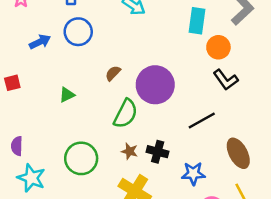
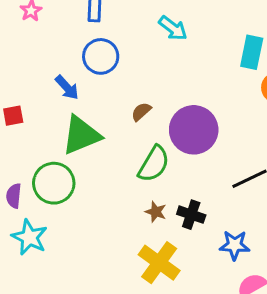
blue arrow: (40, 42) -> (67, 88), moved, turned 70
green triangle: (67, 95) -> (81, 135), size x2.0
green circle: (81, 158) -> (54, 183), moved

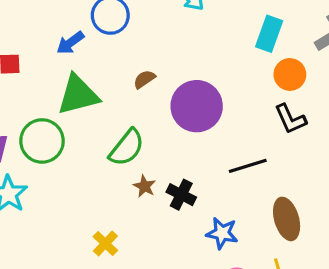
blue arrow: (67, 88) -> (70, 43), turned 88
green semicircle: (154, 164) -> (127, 148), moved
yellow cross: (159, 263) -> (105, 244), moved, size x0.6

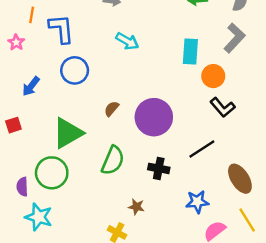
blue arrow: (70, 43) -> (31, 86), moved
brown star: (144, 186) -> (136, 207), moved
black cross: (181, 195) -> (159, 168), moved

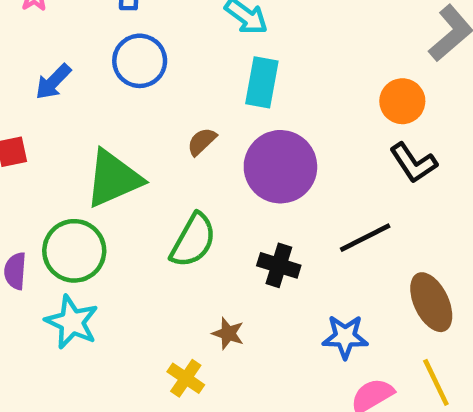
cyan rectangle: (190, 51) -> (262, 82), moved
cyan star: (39, 217) -> (72, 322), moved

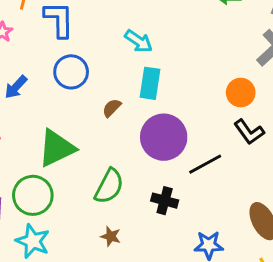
brown semicircle: (202, 142) -> (112, 108), moved
black line: (365, 238) -> (205, 164), moved
brown star: (228, 333) -> (111, 236), moved

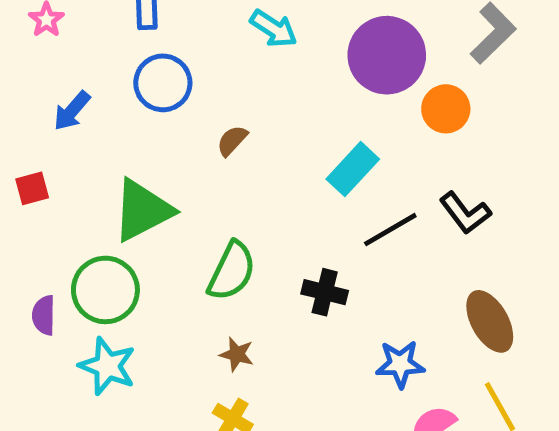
cyan rectangle: (150, 83) -> (353, 169), moved, turned 36
black L-shape: (249, 132) -> (465, 213), moved
purple circle: (164, 137) -> (387, 55), moved

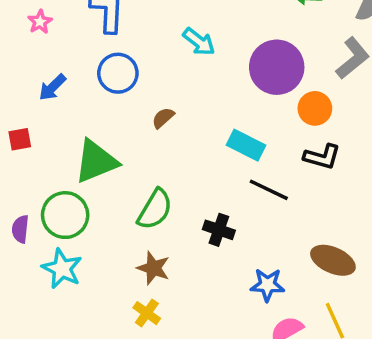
cyan rectangle: (353, 169) -> (246, 145), turned 69
black L-shape: (465, 213) -> (322, 157), moved, turned -42
black line: (390, 230) -> (269, 190), turned 51
brown ellipse: (490, 321) -> (333, 260), turned -42
brown star: (237, 354) -> (153, 268), size x1.4

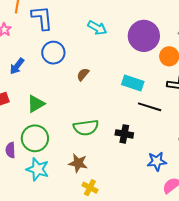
green triangle: (96, 161) -> (36, 104), moved, size x0.7
green semicircle: (155, 209) -> (86, 128), turned 60
brown star: (153, 268) -> (78, 163), moved

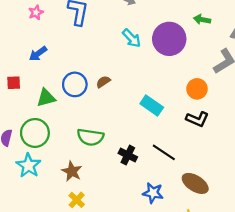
purple circle: (144, 36) -> (169, 39), moved
blue circle: (53, 53) -> (75, 84), moved
black line: (150, 107) -> (164, 152), moved

